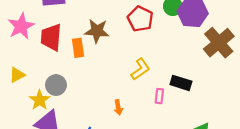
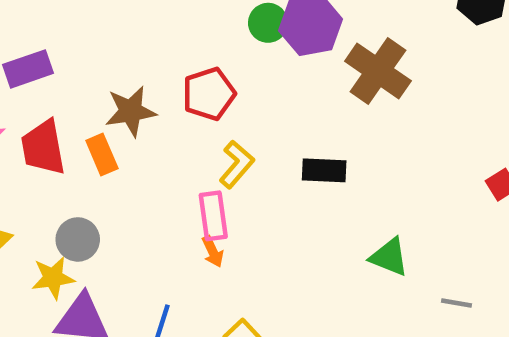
red pentagon: (140, 19) -> (209, 94), moved, turned -30
pink rectangle: (159, 96) -> (213, 216), moved, size x1.5
yellow star: (40, 100) -> (53, 278), turned -30

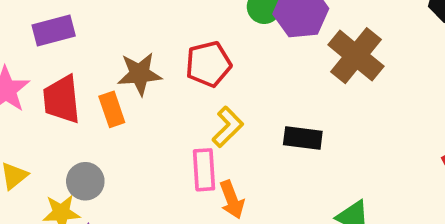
orange arrow: (213, 252) -> (232, 200), moved, size x1.4

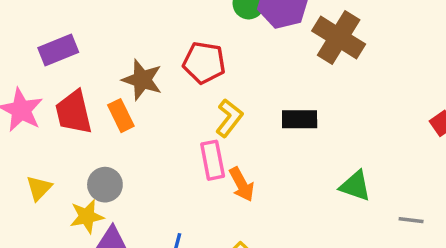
red pentagon: (208, 64) -> (204, 63), turned 30
brown star: (140, 74) -> (142, 80), turned 30

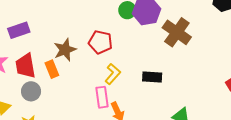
brown star: (142, 80) -> (65, 50), turned 30
gray circle: (105, 185) -> (31, 91), moved

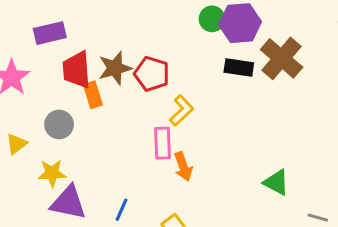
red pentagon: (100, 42) -> (152, 74), moved
red trapezoid: (25, 66) -> (77, 70), moved
black rectangle: (152, 77) -> (239, 67), moved

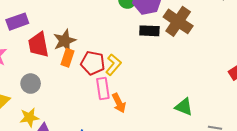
red pentagon: (152, 74) -> (93, 63), moved
orange rectangle: (93, 95) -> (68, 58), moved, turned 42

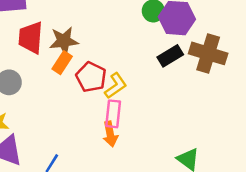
brown cross: (178, 21) -> (208, 53), turned -32
black rectangle: (149, 31) -> (170, 56), turned -48
pink rectangle: (103, 88) -> (113, 114), moved

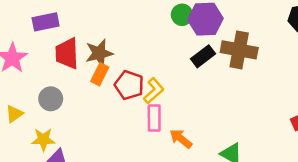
orange arrow: (110, 134) -> (181, 139), moved, turned 145

